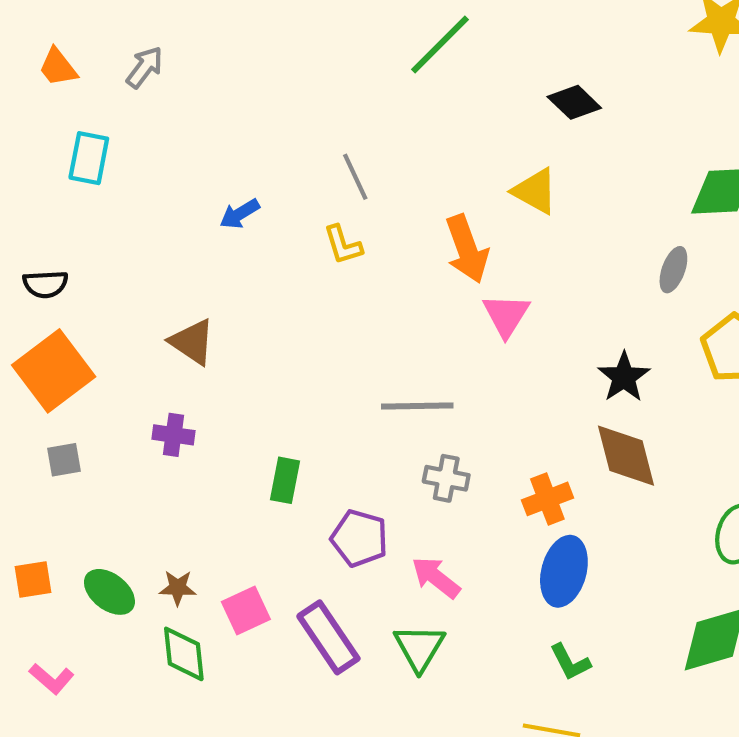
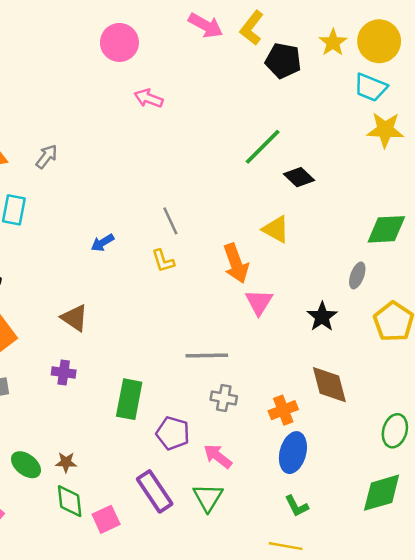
green line: (440, 44) -> (263, 147), moved
black star: (624, 377) -> (322, 317), moved
green rectangle: (285, 480) -> (129, 399), size x1.5
pink square: (246, 611) -> (106, 519), moved

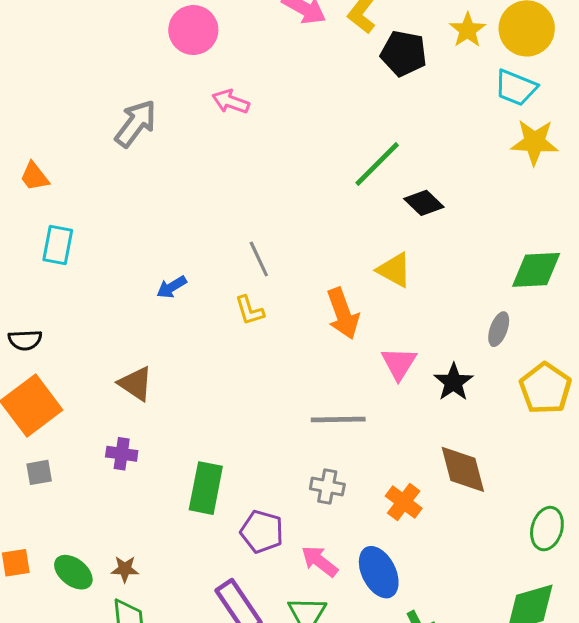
gray arrow: (47, 157) -> (136, 123), moved, size x1.5
pink triangle: (259, 302) -> (399, 363), moved
gray line: (207, 356) -> (338, 419), moved
orange cross: (283, 410) -> (404, 502), turned -32
blue ellipse: (293, 453) -> (379, 572), moved, turned -42

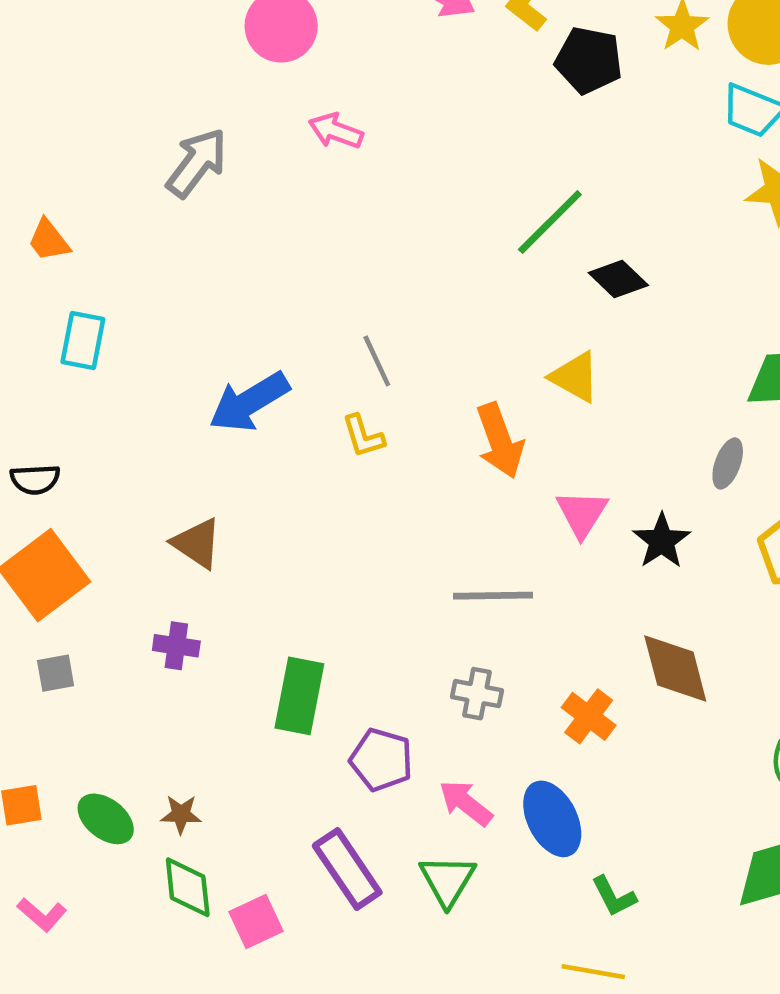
blue arrow: (172, 287) -> (249, 402), size x1.8

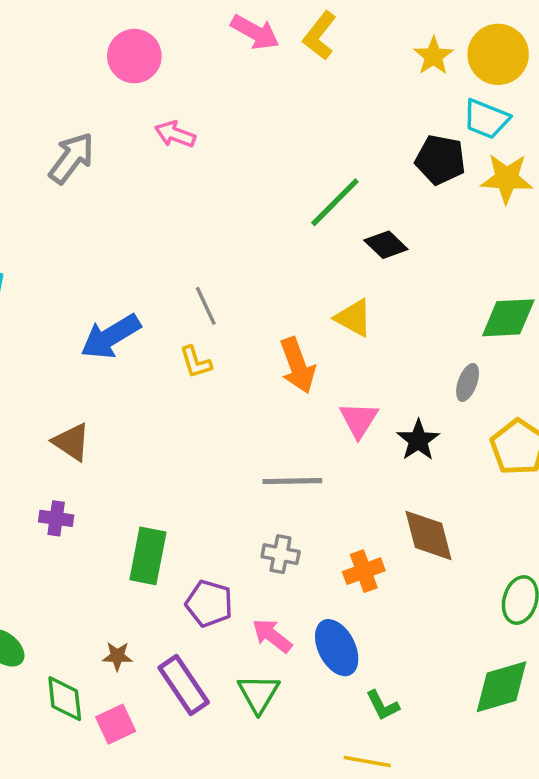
black pentagon: (589, 60) -> (440, 160), moved
orange cross: (589, 716) -> (364, 571), turned 33
brown star: (181, 814) -> (117, 656), moved

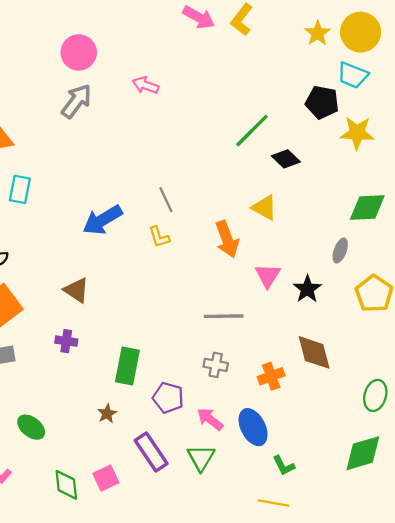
pink circle: (134, 56) -> (79, 52), moved
yellow star: (507, 178) -> (357, 133), moved
brown star: (117, 656) -> (107, 414), moved, turned -30
green diamond: (65, 699) -> (66, 485), moved

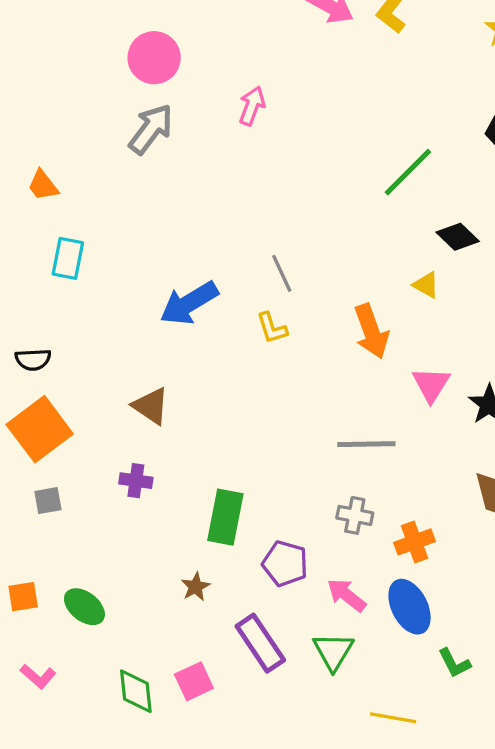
pink arrow: (146, 85) -> (252, 106), turned 90
black diamond: (286, 159) -> (458, 237), moved
yellow triangle: (264, 208) -> (426, 285), size x0.7
orange cross: (271, 376) -> (414, 542), moved
yellow line: (273, 503) -> (393, 718), moved

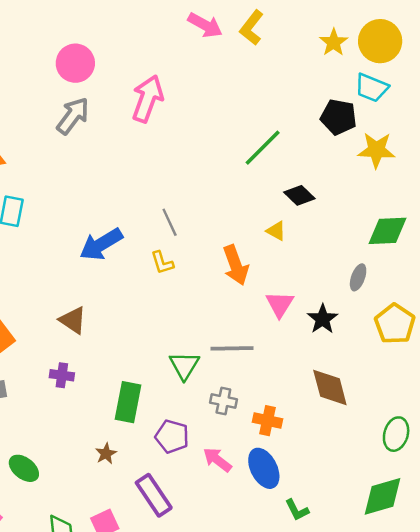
pink arrow: (252, 106) -> (148, 99), size x1.6
orange cross: (414, 542) -> (268, 421), turned 32
green triangle: (333, 651) -> (184, 365), moved

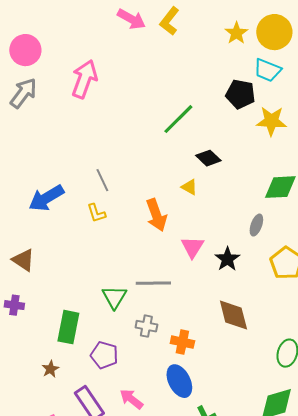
pink arrow: (217, 460) -> (131, 399), moved

